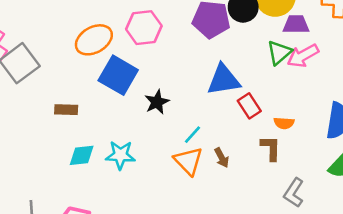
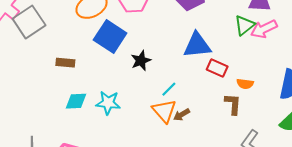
red rectangle: (249, 106) -> (217, 68), turned -36
brown arrow: (222, 158) -> (182, 115), moved, turned 84

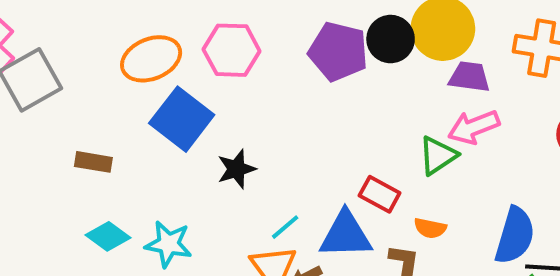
green triangle: (244, 25) -> (438, 156), moved
blue triangle: (197, 45) -> (346, 235), moved
cyan diamond: (76, 101) -> (108, 236), turned 35

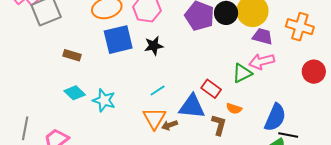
blue square: (182, 119) -> (118, 40), turned 32
black star: (236, 169) -> (154, 46), moved
cyan line: (285, 227) -> (158, 90), moved

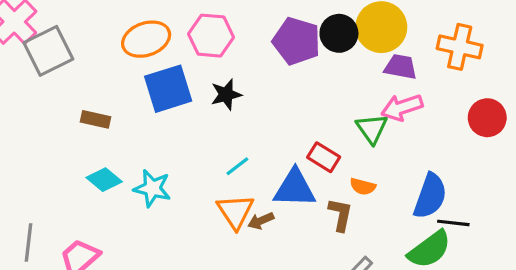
green triangle: (242, 73) -> (372, 129), turned -35

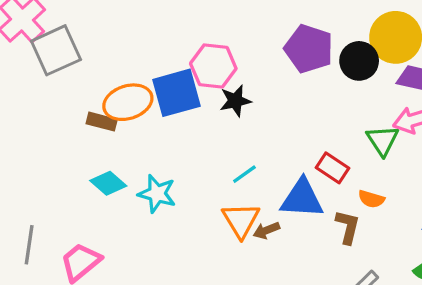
black circle: (339, 33) -> (359, 61), moved
pink hexagon: (211, 36) -> (213, 66), moved
orange ellipse: (146, 39) -> (128, 102), moved

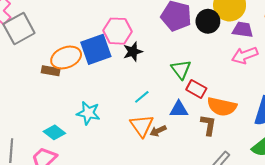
green triangle: (383, 140) -> (181, 69), moved
cyan diamond: (108, 183) -> (54, 132), moved
blue triangle: (302, 199) -> (179, 109), size x0.7
orange semicircle: (371, 199) -> (222, 107), size x1.8

